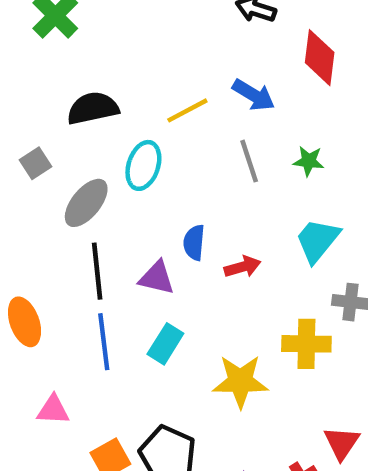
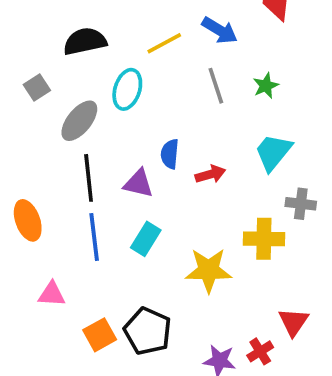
green star: (309, 161) -> (266, 86), turned -30

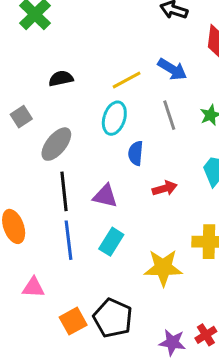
black semicircle: (85, 41) -> (61, 78), size x0.7
cyan ellipse: (127, 89) -> (114, 118), moved
blue semicircle: (170, 154) -> (136, 153), moved

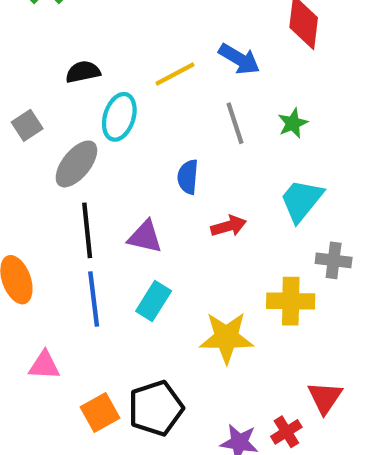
cyan ellipse: (114, 118) -> (119, 117), moved
black pentagon: (113, 318) -> (156, 408), turned 30

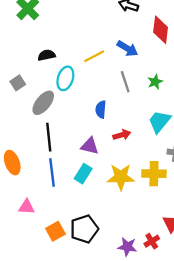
purple triangle: (145, 237) -> (90, 146), moved
yellow star: (226, 338) -> (121, 177), moved

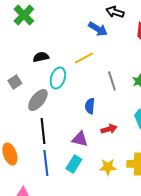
blue arrow: (127, 49) -> (98, 29), moved
yellow star: (121, 177) -> (108, 167), size x0.7

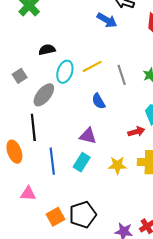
yellow line: (84, 58) -> (92, 66), moved
blue semicircle: (90, 106) -> (99, 101), turned -35
red arrow: (109, 129) -> (136, 132), moved
black line: (43, 131) -> (33, 127), moved

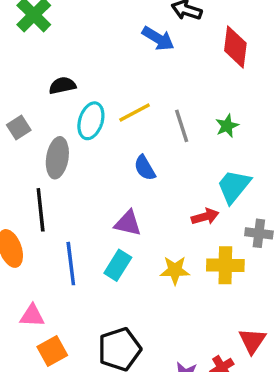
gray ellipse: (44, 95) -> (57, 158), turned -30
orange square: (55, 217) -> (52, 351), moved

